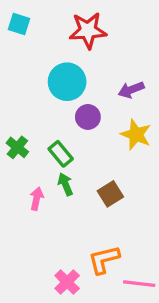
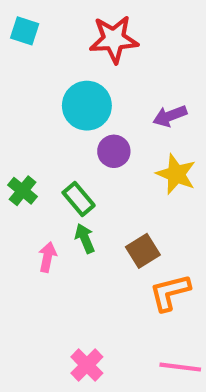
orange L-shape: (104, 260) -> (170, 292), moved

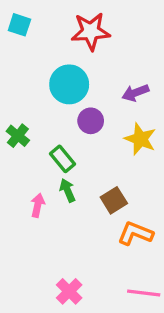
green cross: (23, 191) -> (18, 136), moved
orange L-shape: (170, 292) -> (135, 233), turned 36

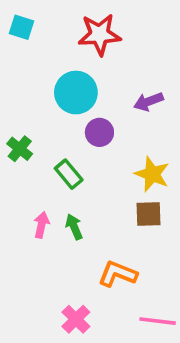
yellow star: (140, 139) -> (152, 174), moved
green arrow: (67, 190) -> (74, 227), moved
brown square: (114, 200) -> (148, 214), moved, turned 30
orange L-shape: (135, 233) -> (118, 274), moved

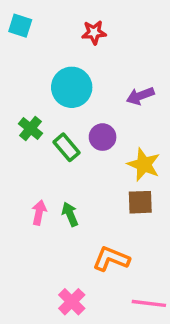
red star: (99, 34) -> (94, 32), size x0.6
purple circle: (99, 132) -> (103, 137), moved
green cross: (20, 149) -> (31, 128), moved
green rectangle: (69, 174) -> (67, 147), moved

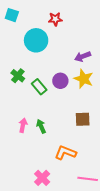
cyan circle: (72, 87) -> (36, 40), moved
yellow star: (144, 164) -> (84, 79), moved

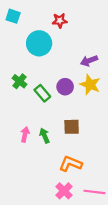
brown square: (83, 119) -> (72, 127), moved
pink cross: (42, 178) -> (64, 191), moved

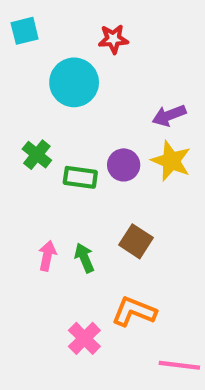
cyan square: (13, 16) -> (25, 31), turned -32
green rectangle: (42, 93) -> (80, 177), turned -42
brown square: (72, 127) -> (136, 241), turned 35
pink cross: (64, 191) -> (84, 338), moved

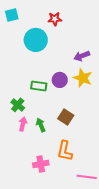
green cross: (37, 155) -> (18, 105), moved
orange L-shape: (134, 312) -> (65, 151), turned -100
pink cross: (84, 338) -> (41, 164), turned 35

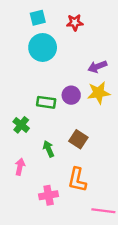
cyan square: (12, 15) -> (38, 18), moved
red star: (55, 19) -> (75, 22), moved
yellow star: (83, 78) -> (99, 93), turned -30
pink arrow: (23, 124) -> (20, 167), moved

